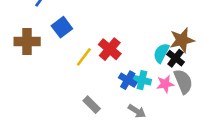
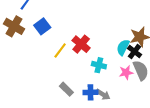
brown cross: (27, 41) -> (14, 26), moved, turned 30
blue cross: (128, 80) -> (90, 92), moved, turned -32
cyan cross: (142, 80) -> (99, 65), moved

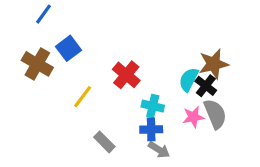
brown cross: (14, 26) -> (37, 64), moved
yellow line: (60, 50) -> (83, 97), moved
blue cross: (90, 92) -> (151, 129), moved

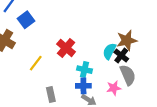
blue square: (68, 48) -> (26, 20), moved
pink star: (193, 117) -> (114, 88), moved
gray rectangle: (104, 142) -> (51, 95), turned 32

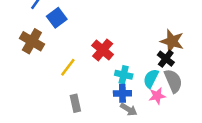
brown star: (127, 40) -> (172, 41), turned 30
cyan semicircle: (109, 51) -> (151, 78), moved
gray rectangle: (51, 95) -> (75, 103), moved

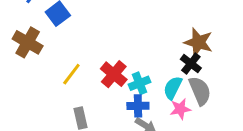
red cross: (103, 50) -> (114, 74), moved
cyan cross: (124, 75) -> (139, 83), turned -35

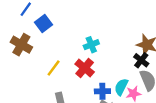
cyan cross: (139, 83) -> (91, 45), moved
cyan semicircle: (173, 88) -> (121, 87), moved

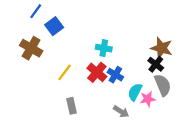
cyan cross: (91, 45) -> (104, 48), turned 32
blue cross: (102, 91) -> (115, 75), moved, turned 32

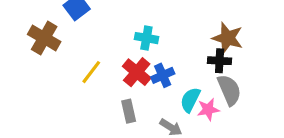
black cross: (156, 64) -> (220, 61), turned -35
blue cross: (115, 75) -> (163, 75), turned 35
gray rectangle: (71, 106) -> (129, 111), moved

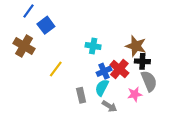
brown star: (228, 38) -> (136, 46), moved
red cross: (137, 72) -> (119, 69), moved
cyan semicircle: (190, 100) -> (102, 88), moved

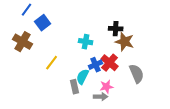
black cross: (142, 61) -> (116, 29), moved
cyan semicircle: (102, 88) -> (83, 77), moved
pink star: (135, 94) -> (107, 87), moved
gray arrow: (110, 106) -> (101, 97), turned -32

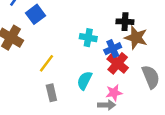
blue cross: (96, 65) -> (113, 49), moved
gray rectangle: (75, 87) -> (51, 93), moved

